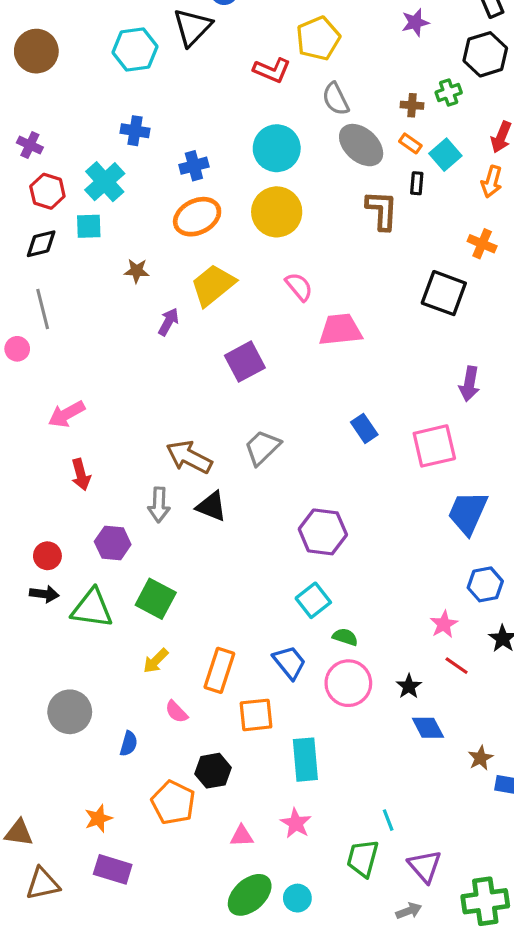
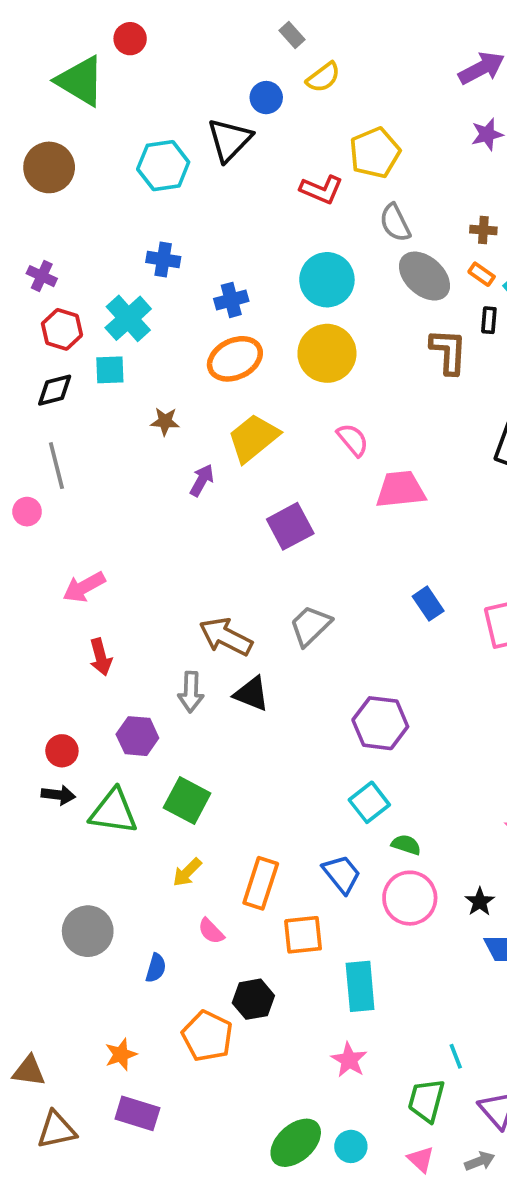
pink triangle: (242, 836) -> (421, 1159), moved, turned 45

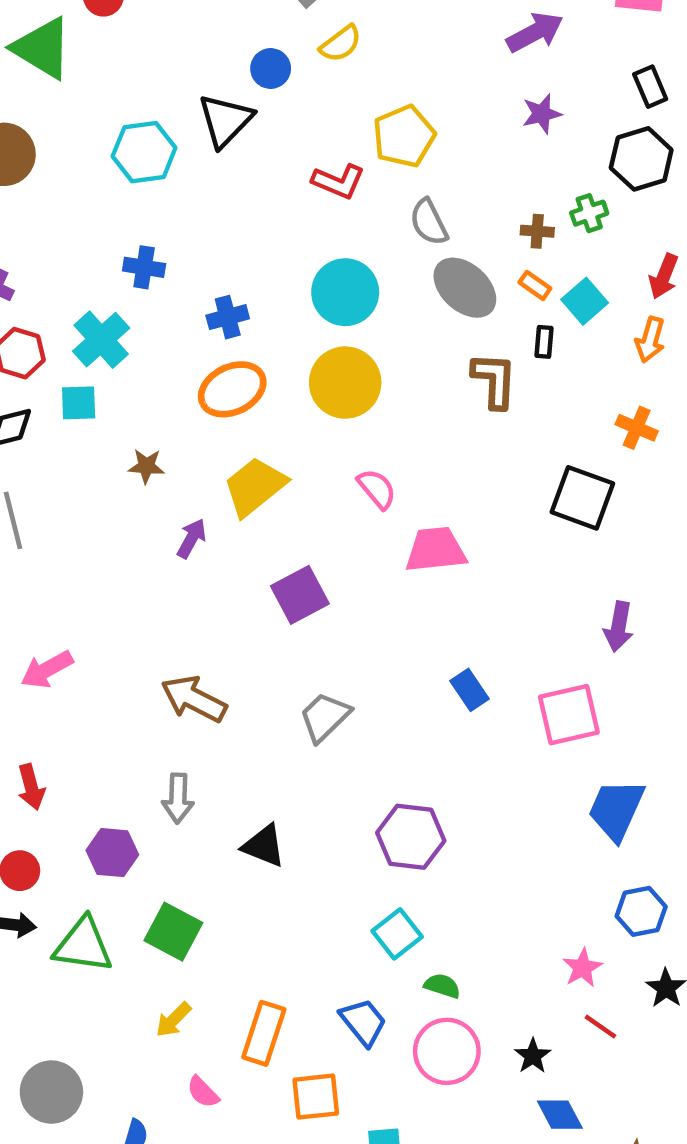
brown arrow: (226, 637) -> (194, 699), moved
red arrow: (101, 657) -> (31, 787), moved
black triangle: (252, 694) -> (264, 846), moved

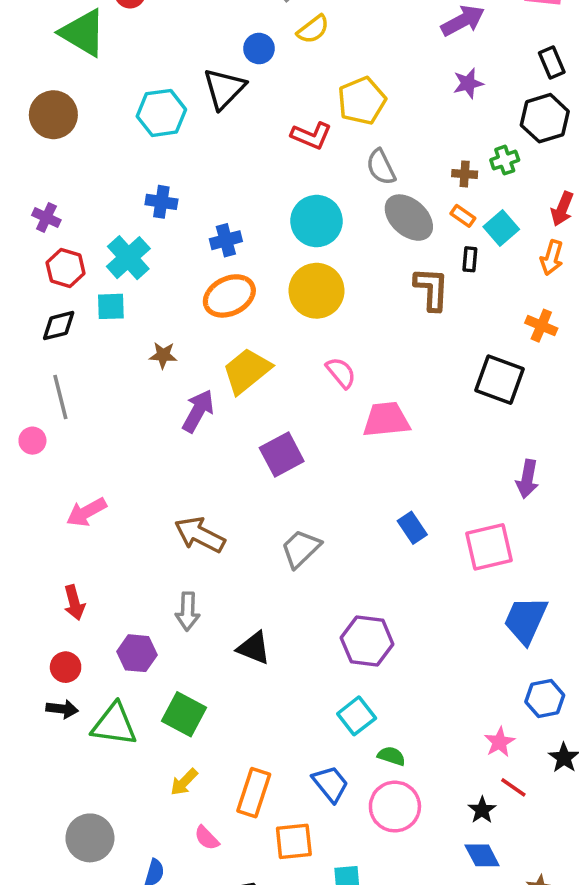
purple arrow: (192, 538) -> (198, 411), size x1.4
black star: (533, 1056) -> (482, 810), moved

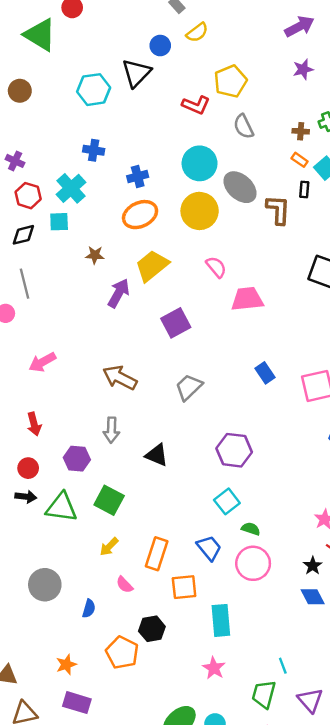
brown circle: (53, 115) -> (20, 91), size x0.7
gray ellipse: (409, 218) -> (240, 187), moved

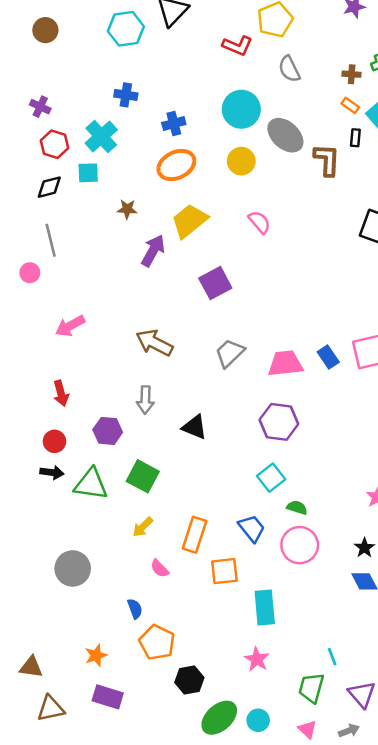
yellow circle: (200, 211) -> (241, 161), size x0.7
pink trapezoid: (247, 299) -> (285, 363), moved
blue rectangle: (265, 373) -> (328, 357), moved
blue semicircle: (89, 609) -> (135, 609), moved, turned -36
black hexagon: (152, 629) -> (189, 680), moved

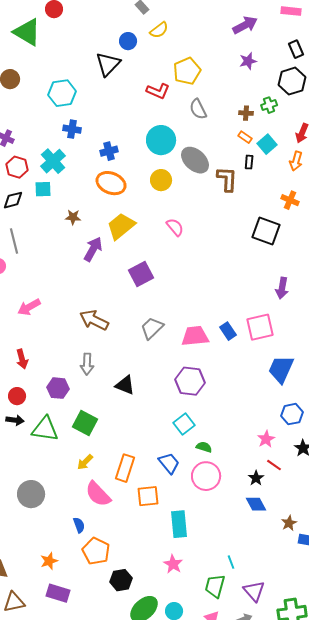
cyan hexagon: (126, 29) -> (62, 93), moved
orange ellipse: (176, 165) -> (111, 183), turned 48
pink semicircle: (160, 568) -> (98, 494), size x1.8

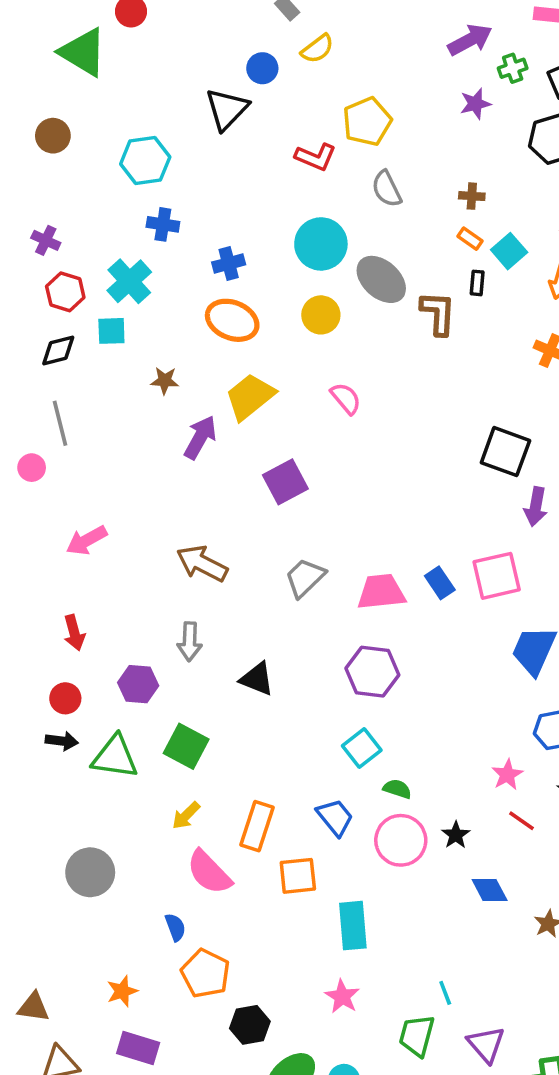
green cross: (269, 105) -> (513, 68), moved
black square: (266, 231) -> (505, 452), moved
black star: (256, 478) -> (456, 835), moved

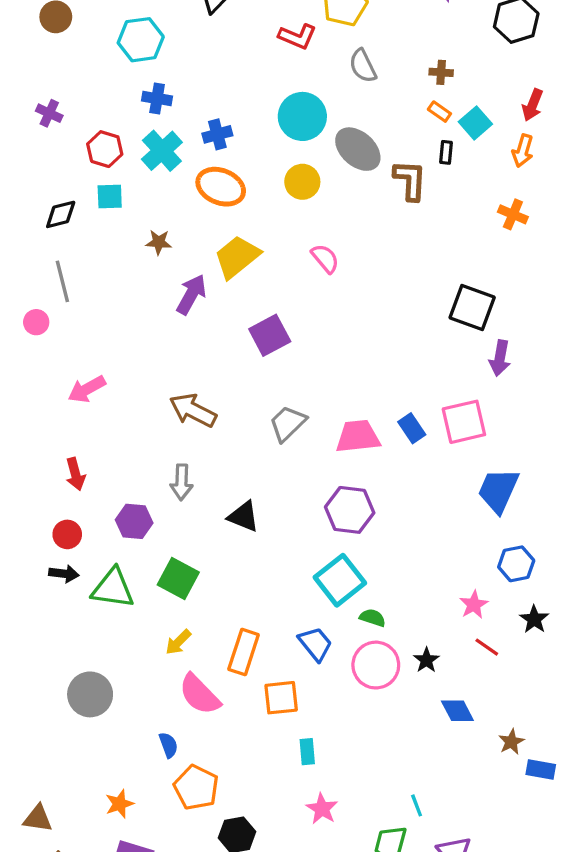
cyan cross: (129, 281) -> (162, 151), moved
red hexagon: (65, 292) -> (105, 149), moved
cyan square: (362, 748) -> (340, 580), size x1.4
cyan rectangle: (353, 926) -> (307, 752), moved, size x0.6

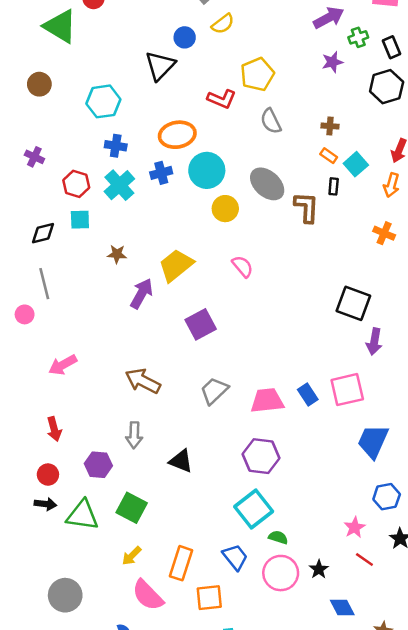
cyan circle: (302, 116) -> (207, 170), moved
orange ellipse: (221, 187) -> (177, 135), moved, turned -32

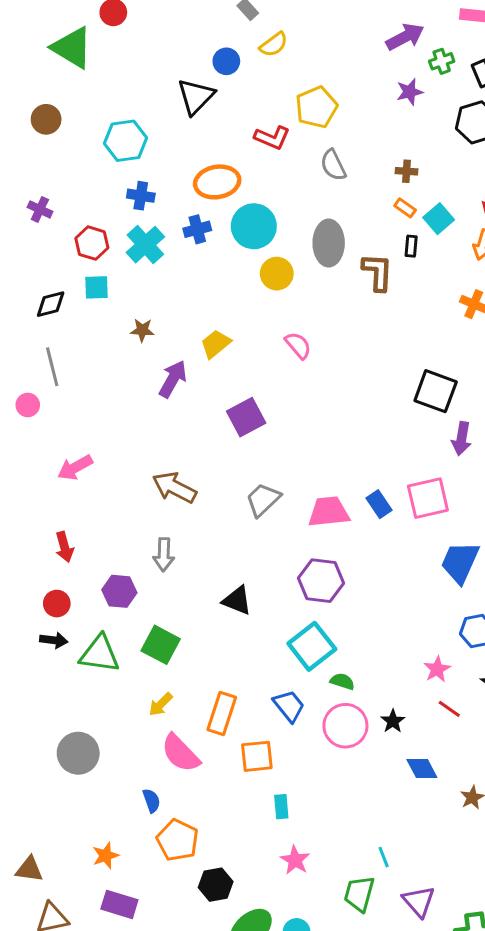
gray ellipse: (267, 184) -> (329, 243), turned 48
yellow trapezoid: (176, 265) -> (216, 344), size x0.7
black triangle: (181, 461) -> (237, 600), moved

